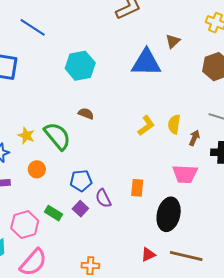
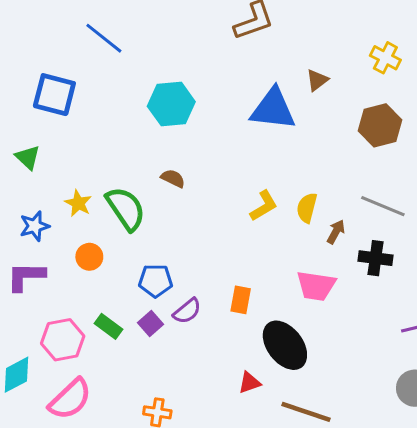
purple semicircle: (103, 198) -> (187, 311), turned -108
black ellipse: (169, 214) -> (285, 345), turned -56
red triangle: (148, 255) -> (249, 383), moved

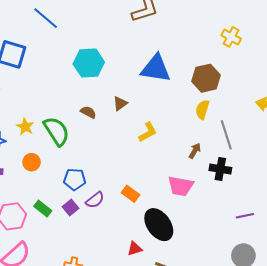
brown triangle: (317, 80) -> (120, 103), moved
brown hexagon: (380, 125) -> (206, 78), moved
gray line: (383, 206) -> (226, 135), turned 48
yellow semicircle: (307, 208) -> (202, 110), moved
orange rectangle: (241, 300) -> (130, 194), turned -66

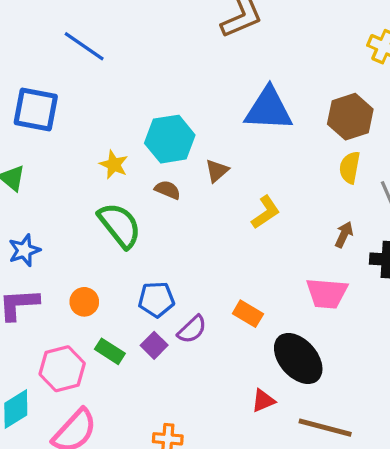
cyan hexagon: (89, 63) -> (170, 139), moved
yellow star: (25, 127) -> (114, 165), moved
orange circle: (32, 162) -> (84, 302), moved

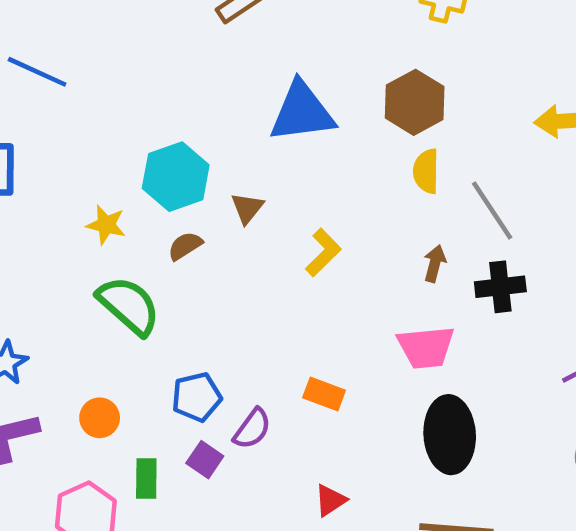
brown semicircle: (168, 190) -> (185, 246), turned -45
green rectangle: (110, 351) -> (146, 479), turned 68
black ellipse: (298, 358) -> (450, 435), moved, turned 48
red triangle: (263, 401) -> (330, 500), moved

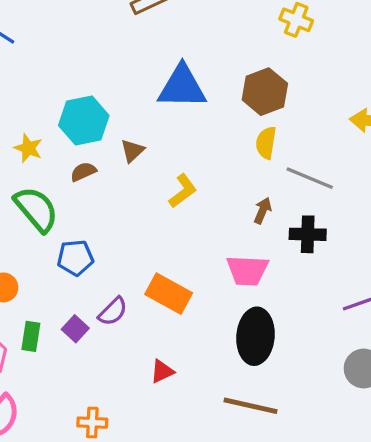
gray line: (492, 210) -> (310, 178), turned -42
orange rectangle: (324, 394) -> (169, 294), size x1.5
blue pentagon: (197, 397) -> (75, 258), moved

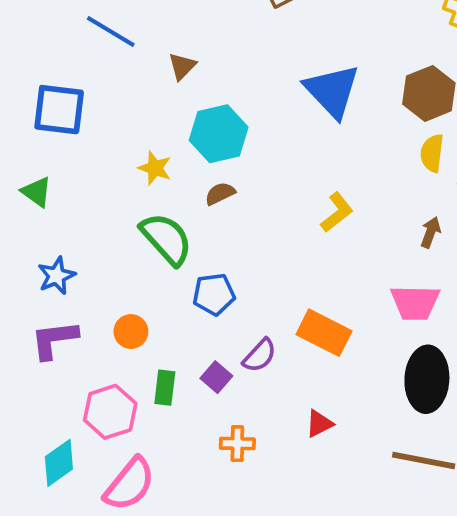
blue triangle: (182, 87) -> (332, 91), turned 48
brown triangle: (132, 151) -> (182, 66), moved
orange cross: (92, 423) -> (237, 444), moved

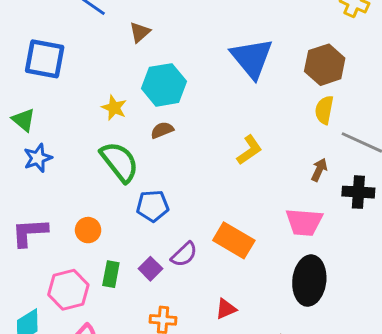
blue star: (56, 276) -> (38, 158), moved

